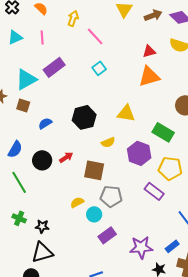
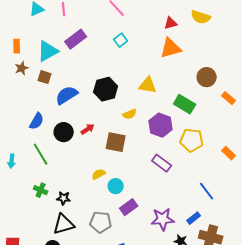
blue semicircle: (45, 123) -> (67, 95), size x1.6
purple rectangle: (154, 191) -> (162, 163), moved
gray pentagon: (111, 196) -> (101, 222), moved

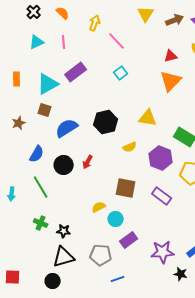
orange triangle: (171, 48) -> (171, 81), turned -30
brown star: (22, 68) -> (19, 123), moved
red arrow: (88, 129) -> (88, 162), turned 152
brown square: (116, 142) -> (126, 188), moved

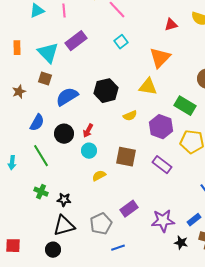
orange triangle: (171, 81) -> (160, 58), moved
cyan triangle: (48, 84) -> (48, 53), turned -45
cyan circle: (116, 219) -> (89, 151), moved
gray pentagon: (101, 255) -> (101, 224), turned -30

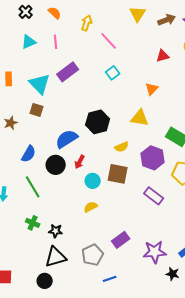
orange triangle: (160, 58) -> (152, 89), size x0.6
blue semicircle: (67, 97) -> (67, 139), moved
cyan circle: (89, 151) -> (93, 181), moved
brown square: (126, 157) -> (118, 174), moved

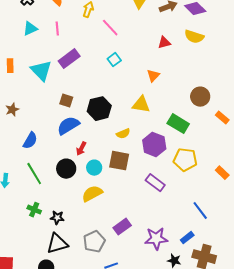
brown square: (37, 110) -> (66, 101), moved
black circle: (56, 165) -> (66, 169), moved
yellow semicircle: (91, 207) -> (92, 194), size x1.5

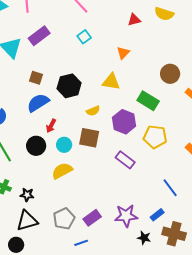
purple rectangle: (122, 227) -> (92, 218), moved

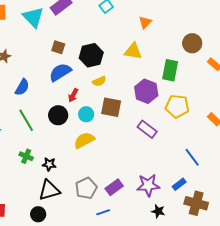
green rectangle: (148, 101) -> (170, 70), turned 70
yellow semicircle: (93, 111) -> (99, 81), moved
black star: (144, 238) -> (158, 211), moved

